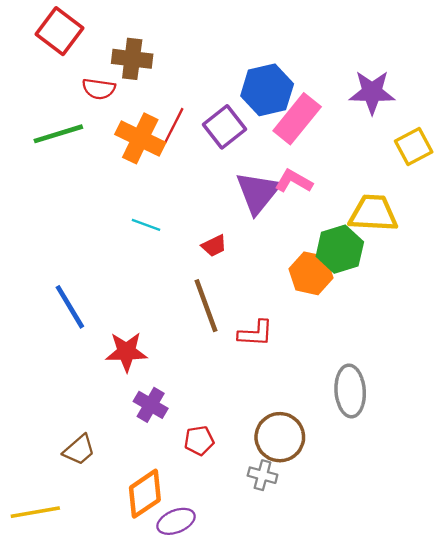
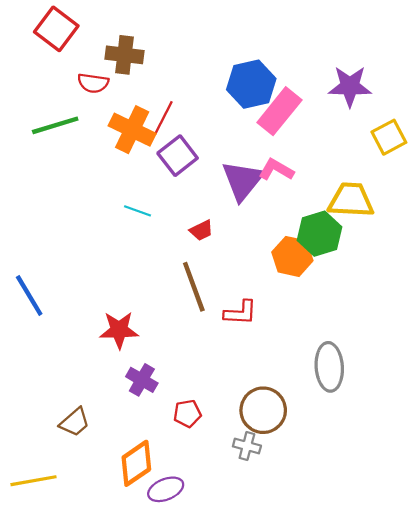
purple square: (224, 127) -> (178, 156), moved
blue line: (70, 307) -> (29, 295), moved

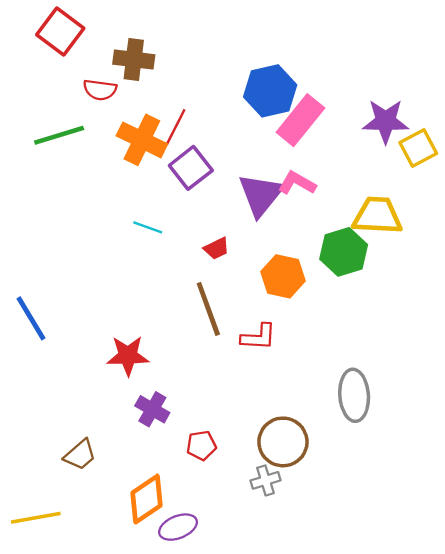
purple star: (350, 86) -> (386, 121), moved
orange hexagon: (292, 256) -> (283, 276), moved
gray cross: (247, 446) -> (265, 480), turned -32

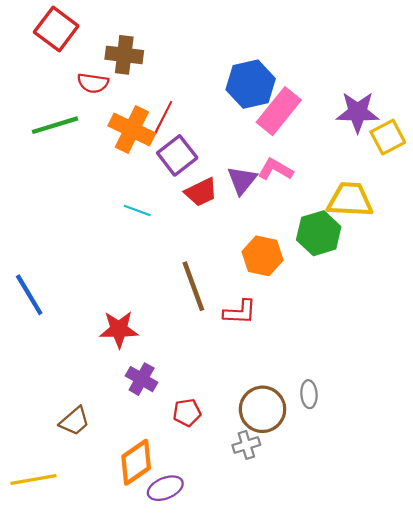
purple triangle: (261, 195) -> (242, 180), size x0.7
red trapezoid: (216, 248) -> (201, 192), moved, size x1.4
gray ellipse: (354, 395) -> (309, 394), moved, size x0.6

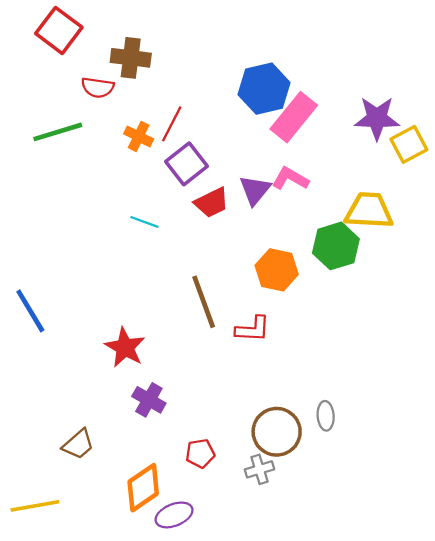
orange cross: (132, 129) -> (139, 136), size x0.6
red star: (119, 329) -> (125, 347), turned 30
red pentagon: (187, 413) -> (200, 453), moved

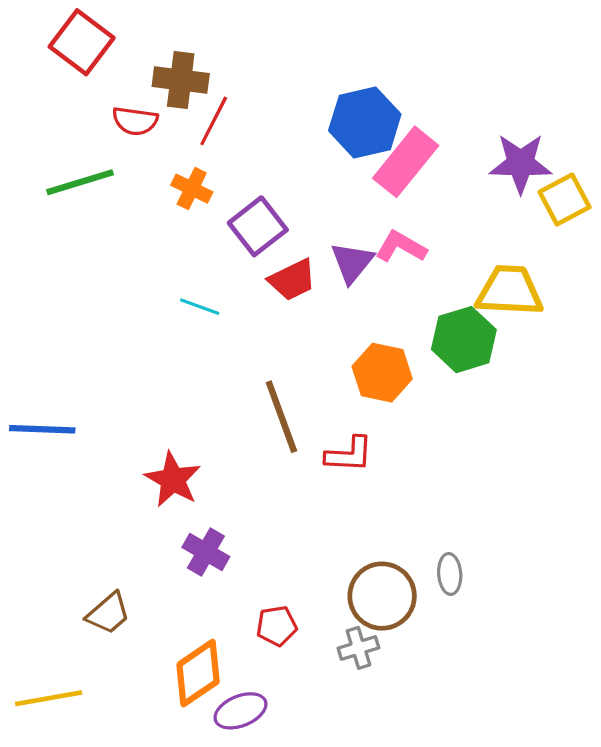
red line: (172, 124) -> (214, 121), moved
blue line: (30, 311) -> (42, 429), turned -57

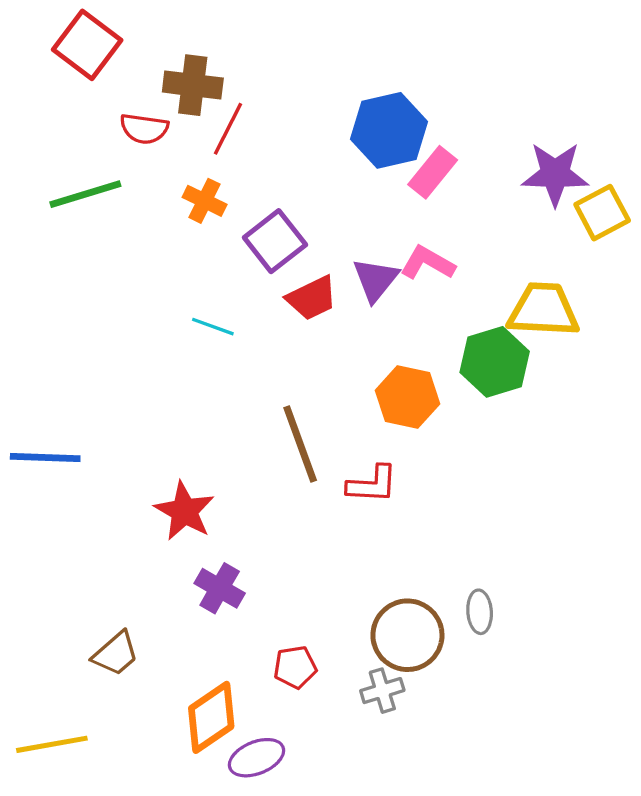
pink rectangle: (406, 162) -> (433, 172), size x0.7

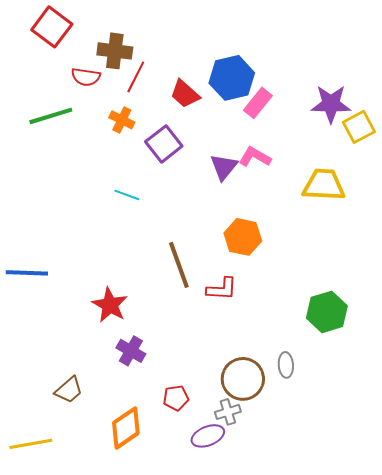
red trapezoid: (312, 298) -> (185, 94), moved, turned 68
green hexagon: (495, 362) -> (327, 312), moved
purple ellipse: (257, 758) -> (208, 436), moved

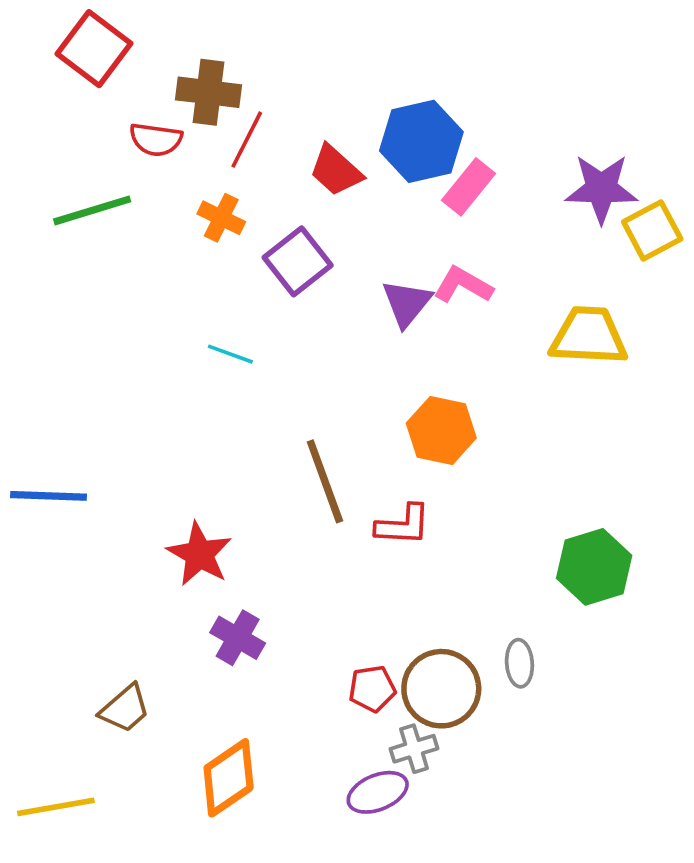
red pentagon: (176, 398) -> (372, 689), moved

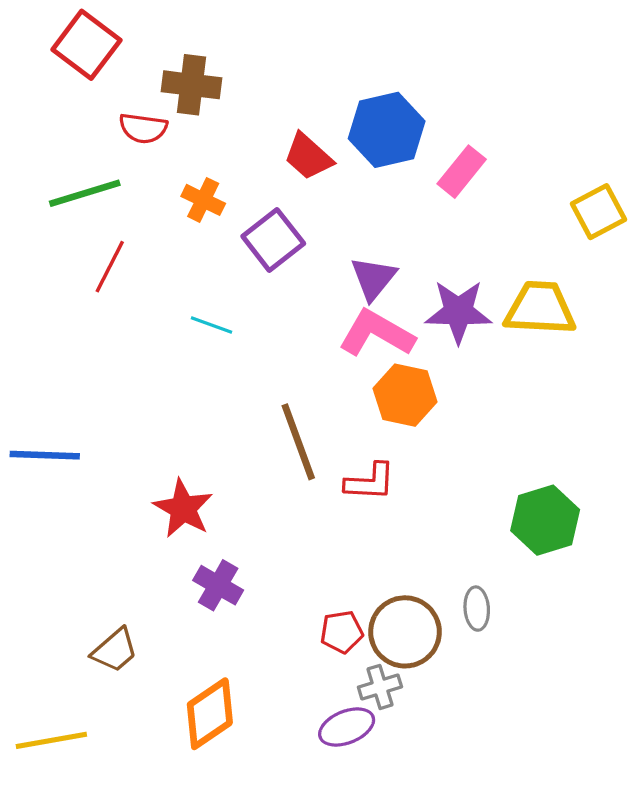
red line: (247, 140) -> (110, 267), moved
pink rectangle: (469, 187) -> (462, 172), moved
purple star: (601, 189) -> (458, 312), moved
pink L-shape: (463, 285) -> (377, 333), moved, size x1.4

